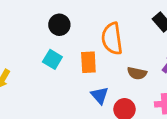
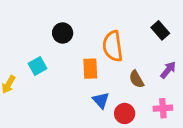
cyan square: (52, 59) -> (37, 66), moved, turned 30
brown semicircle: (137, 73) -> (136, 79), turned 48

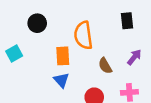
black rectangle: (160, 30) -> (127, 21), turned 35
blue triangle: (101, 100) -> (61, 80), moved

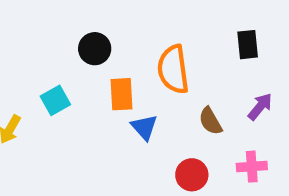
orange rectangle: (63, 56) -> (122, 94), moved
blue triangle: (61, 80) -> (144, 127), moved

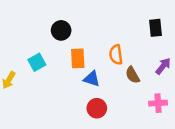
orange semicircle: (173, 69) -> (116, 55), moved, size x0.7
blue triangle: (144, 127) -> (92, 79), turned -30
red circle: (192, 175) -> (97, 108), moved

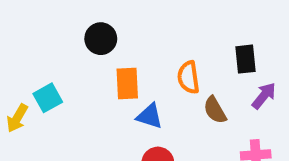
black rectangle: (155, 28) -> (246, 59), moved
cyan square: (37, 62) -> (48, 98), moved

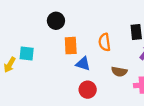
cyan square: (48, 98) -> (27, 53), turned 35
brown semicircle: (215, 110) -> (119, 72), moved, turned -49

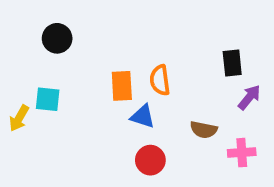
black circle: (56, 21) -> (57, 38), moved
orange semicircle: (105, 42) -> (160, 80), moved

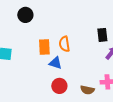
black circle: (57, 38) -> (25, 15), moved
brown semicircle: (204, 130) -> (87, 90), moved

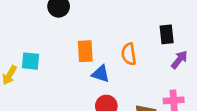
orange semicircle: (64, 44) -> (129, 54), moved

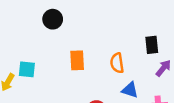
blue triangle: (101, 74) -> (130, 90), moved

